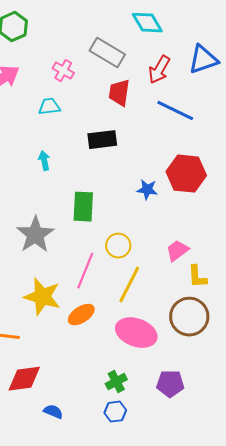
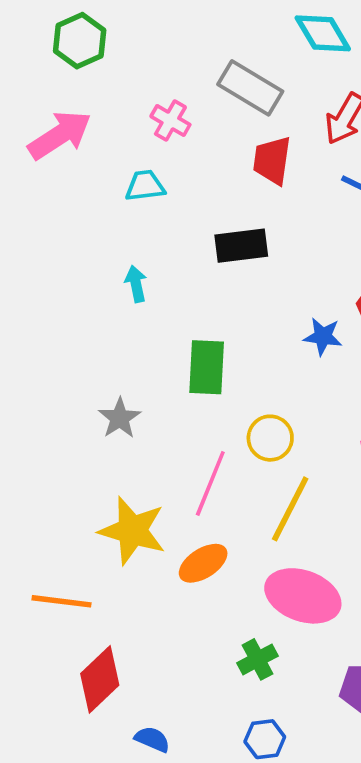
gray star: (35, 235) -> (120, 418), size x0.6
red diamond: (24, 379) -> (100, 679), turned -36
green cross: (116, 382) -> (258, 659), moved

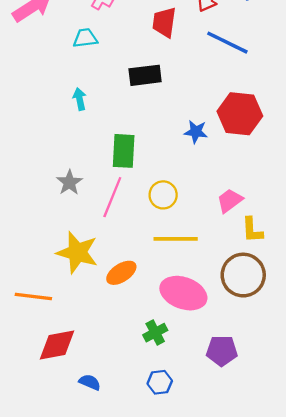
pink line: (210, 483) -> (112, 197), moved
yellow line: (290, 509) -> (176, 239), turned 63
red diamond: (100, 679) -> (57, 345), turned 33

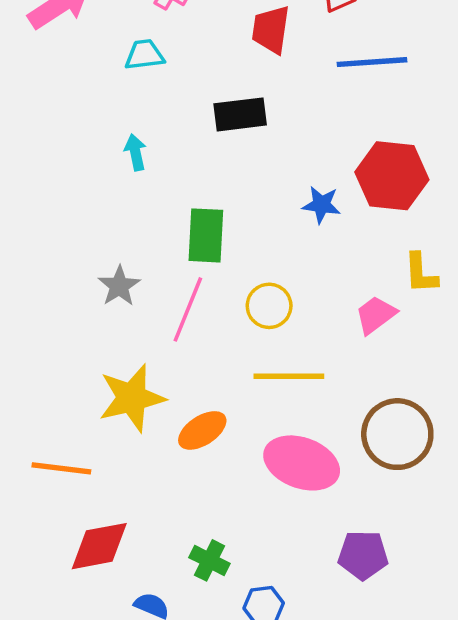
blue line: (227, 43) -> (372, 62), turned -30
yellow L-shape: (252, 230) -> (421, 273), moved
yellow star: (77, 252) -> (132, 398), turned -30
green cross: (155, 333) -> (209, 560), moved, turned -35

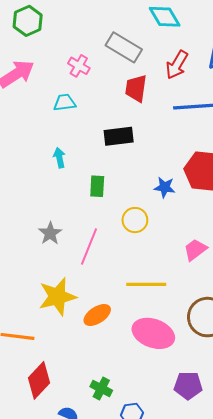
green rectangle: (206, 235) -> (97, 186), moved, size x0.7
yellow circle: (269, 306) -> (135, 220), moved
red diamond: (99, 546) -> (39, 380), turned -36

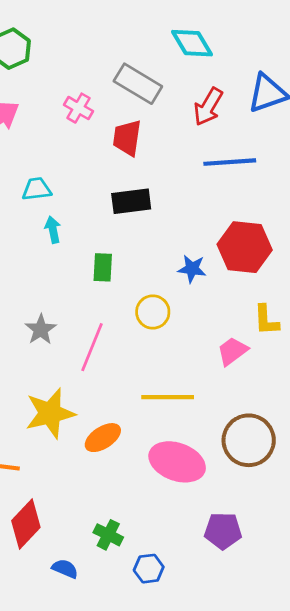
red trapezoid: (136, 88) -> (127, 138), moved
cyan trapezoid: (64, 103) -> (37, 189), moved

